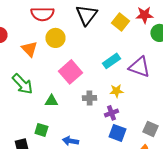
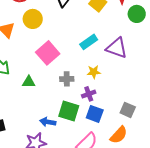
green square: (41, 130) -> (69, 111), moved, size x1.5

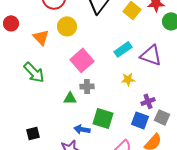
gray cross: (67, 79) -> (87, 86), moved
green triangle: (29, 82) -> (70, 98), moved
purple cross: (89, 94) -> (148, 101), moved
blue square: (95, 114) -> (140, 120), moved

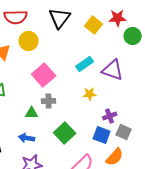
green square: (103, 118) -> (65, 133), turned 30
blue arrow: (82, 129) -> (27, 138), moved

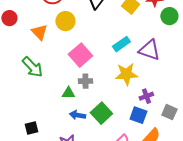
yellow star: (90, 94) -> (126, 74), size x1.6
gray square: (124, 132) -> (169, 112), moved
blue arrow: (27, 138) -> (77, 115), moved

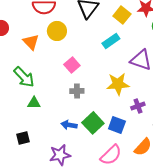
cyan rectangle: (121, 44) -> (111, 41), moved
pink square: (80, 55) -> (72, 65), size x0.7
green triangle: (68, 93) -> (34, 103), moved
blue square: (138, 115) -> (117, 125), moved

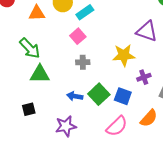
cyan rectangle: (111, 41) -> (85, 12), moved
orange triangle: (31, 42) -> (37, 13), turned -48
green triangle: (34, 103) -> (40, 74), size x1.5

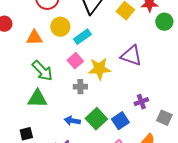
purple triangle: (147, 31) -> (131, 56), moved
green arrow: (30, 48) -> (42, 71), moved
yellow star: (124, 55) -> (99, 69), moved
blue square: (123, 96) -> (120, 121), turned 36

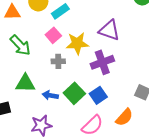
green triangle: (37, 99) -> (25, 83), moved
purple cross: (141, 102) -> (102, 62), moved, size x1.6

